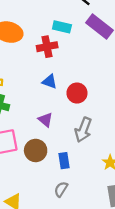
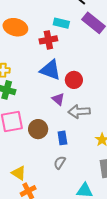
blue triangle: (50, 82) -> (50, 70), size x1.6
purple triangle: (45, 120) -> (58, 99), moved
gray arrow: (83, 130) -> (79, 112), turned 65

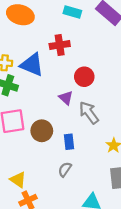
red cross: (48, 40) -> (60, 45), moved
blue triangle: (50, 70) -> (32, 65), moved
gray arrow: (79, 112) -> (89, 113), turned 55

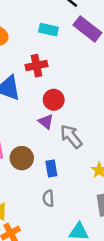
red circle: (84, 77) -> (54, 100), moved
gray semicircle: (65, 169) -> (48, 198), turned -35

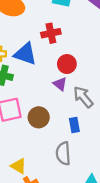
blue rectangle: (51, 169) -> (74, 125), moved
gray semicircle: (48, 198) -> (63, 153), size x1.5

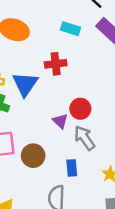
blue triangle: (25, 54) -> (25, 84), turned 40
red circle: (67, 64) -> (80, 109), moved

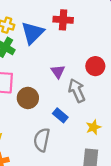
red circle: (80, 109) -> (95, 66), moved
blue rectangle: (72, 168) -> (60, 115), turned -56

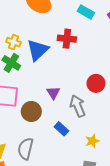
purple triangle: (58, 72) -> (53, 93), moved
gray semicircle: (42, 140) -> (26, 149), moved

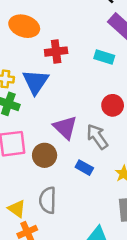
cyan rectangle: (86, 12) -> (104, 57), moved
red cross: (67, 39) -> (56, 52), moved
purple triangle: (53, 93) -> (65, 127), size x1.5

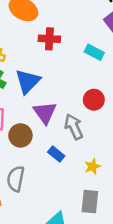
blue triangle: (36, 82) -> (28, 81), moved

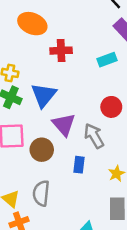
cyan rectangle: (94, 52) -> (107, 60), turned -42
blue rectangle: (56, 154) -> (79, 165), turned 63

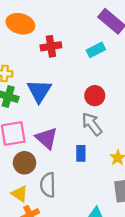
red circle: (111, 107) -> (95, 96), moved
purple triangle: (64, 125) -> (47, 138), moved
brown circle: (42, 150) -> (24, 163), moved

